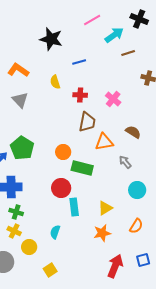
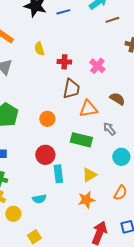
blue line: (79, 62) -> (63, 12), moved
green rectangle: (82, 168) -> (81, 140), moved
cyan semicircle: (55, 232) -> (39, 199), turned -120

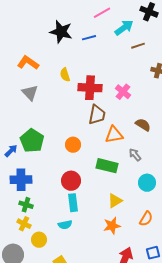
red cross: (64, 62) -> (90, 88), size x1.6
cyan rectangle: (58, 174) -> (73, 203), moved

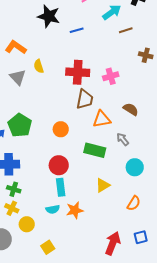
blue line: (89, 38) -> (77, 30), moved
yellow semicircle: (65, 75) -> (39, 66), moved
pink cross: (123, 92) -> (111, 76), turned 35
orange star: (112, 226) -> (75, 210), moved

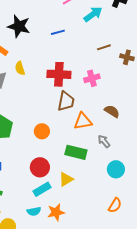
black star: (49, 16) -> (19, 26), moved
brown line: (126, 30) -> (104, 47), moved
yellow triangle: (103, 185) -> (66, 179), moved
cyan rectangle: (61, 187) -> (42, 189), turned 66

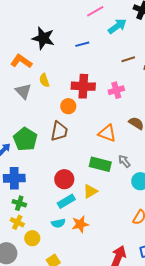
brown trapezoid: (66, 101) -> (59, 131), moved
orange triangle: (83, 121) -> (107, 133), turned 30
orange circle: (42, 131) -> (68, 106), moved
gray arrow: (104, 141) -> (124, 161), moved

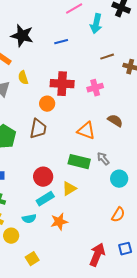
cyan arrow: (117, 26) -> (96, 24), turned 138
cyan semicircle: (58, 223) -> (29, 219), moved

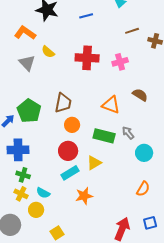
yellow semicircle: (23, 78) -> (48, 52), turned -32
orange circle: (47, 104) -> (72, 125), moved
cyan semicircle: (29, 219) -> (43, 193), moved, turned 40

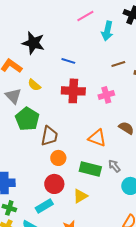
blue line: (86, 16) -> (68, 61), moved, turned 32
green pentagon: (29, 111) -> (27, 119), moved
cyan rectangle: (70, 173) -> (44, 206), moved

